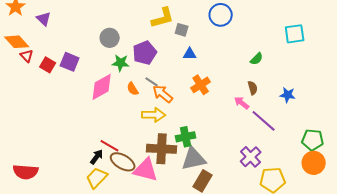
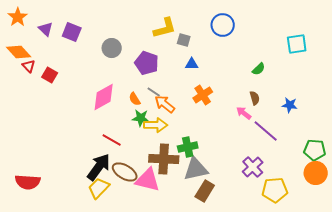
purple pentagon: (145, 53) -> (147, 63), turned -30
purple square: (70, 62) -> (72, 32), moved
green star: (121, 63) -> (141, 118), moved
red line: (110, 146) -> (112, 140), moved
black arrow: (97, 157) -> (99, 167), size x1.8

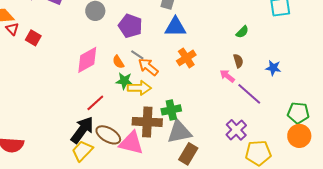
blue triangle: (192, 64) -> (175, 27), size x1.6
red line: (112, 140) -> (95, 103), turned -72

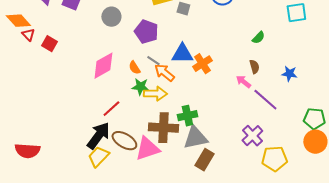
blue triangle: (175, 27) -> (182, 54), moved
pink triangle: (131, 143) -> (147, 149), turned -32

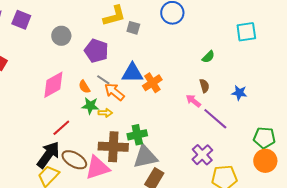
yellow arrow: (155, 94) -> (105, 113), size x0.6

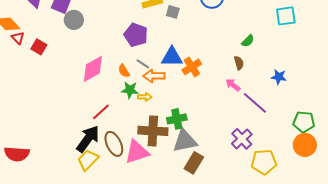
gray circle: (61, 36) -> (74, 20), moved
brown semicircle: (204, 86) -> (239, 63), moved
orange arrow: (114, 92) -> (154, 76), turned -40
brown ellipse: (74, 160) -> (114, 144), turned 35

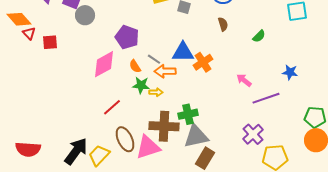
purple pentagon: (136, 35) -> (127, 37), moved
red square: (39, 47) -> (50, 42), turned -35
brown semicircle: (239, 63) -> (223, 24), moved
purple line: (255, 103) -> (266, 98), turned -60
black arrow: (88, 139) -> (76, 151), moved

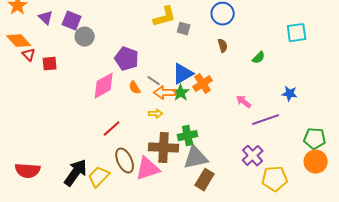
blue triangle: (183, 52) -> (183, 74), turned -30
green star: (141, 85) -> (181, 93), moved, turned 30

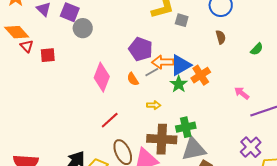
purple pentagon: (127, 59) -> (141, 49), moved
gray line: (154, 81) -> (152, 72), turned -64
pink diamond: (104, 86) -> (102, 77), turned -40
orange arrow: (165, 93) -> (163, 62), moved

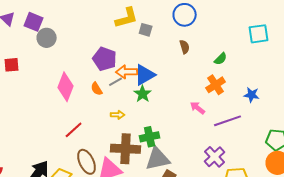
orange cross: (201, 75) -> (216, 85), moved
pink arrow: (242, 93) -> (198, 108), moved

